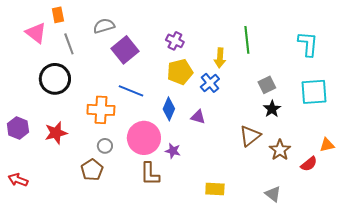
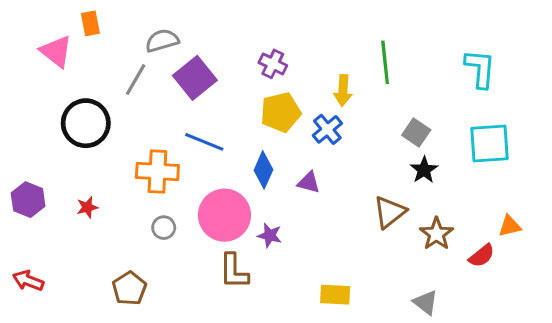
gray line: (69, 44) -> (136, 80), moved, turned 50
gray square: (267, 85) -> (416, 133), turned -30
red star: (56, 133) -> (87, 207), size x0.6
brown pentagon: (92, 170) -> (129, 288), moved

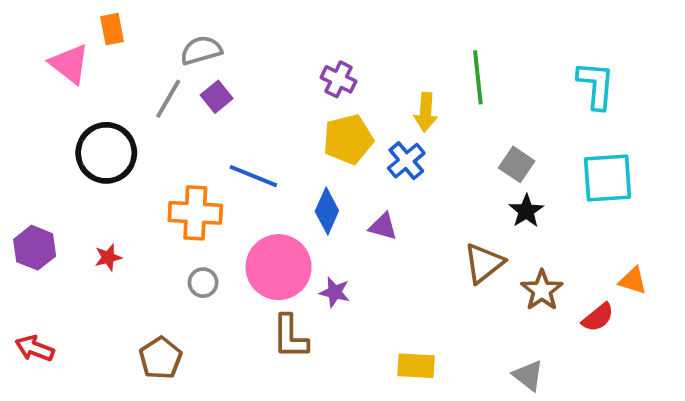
purple square: (195, 78) -> (217, 97), moved, size x0.6
orange triangle: (510, 226) -> (633, 281), turned 30

